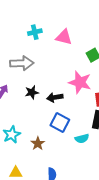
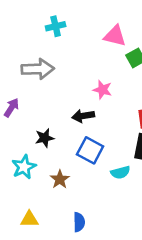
pink triangle: (64, 37) -> (115, 36), moved
pink star: (80, 82) -> (102, 90), moved, size x0.6
black star: (32, 92) -> (45, 138), moved

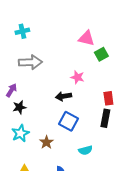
cyan cross: (56, 26) -> (22, 31), moved
black star: (45, 138) -> (19, 107), moved
cyan semicircle: (120, 172) -> (85, 150), moved

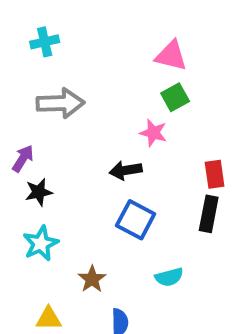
green square: (101, 54) -> (175, 97), moved
brown star: (46, 142) -> (92, 279), moved

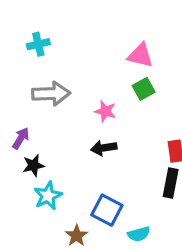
pink star: (153, 133) -> (105, 111), moved
blue square: (136, 220) -> (107, 210), moved
cyan star: (41, 243) -> (48, 196), moved

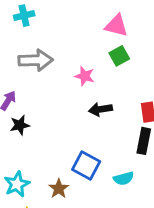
black arrow: (104, 148) -> (101, 109), moved
cyan star: (48, 196) -> (17, 184), moved
cyan semicircle: (139, 234) -> (124, 178), moved

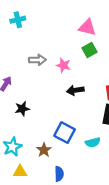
gray arrow: (36, 60) -> (37, 60), moved, size x0.7
black star: (20, 125) -> (22, 109), moved

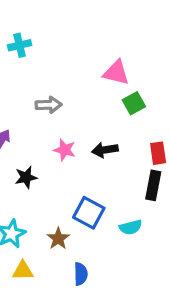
pink triangle: (87, 27) -> (116, 73), moved
green square: (89, 50) -> (134, 103), moved
pink star: (63, 65) -> (65, 150), moved

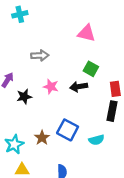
green square: (134, 103) -> (91, 69), moved, turned -32
black star: (26, 177) -> (24, 97), moved
brown star: (58, 239) -> (42, 138), moved

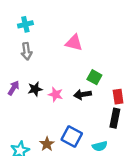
pink triangle: (86, 33) -> (74, 43), moved
gray arrow: (40, 55) -> (26, 51), moved, turned 84
black star: (24, 97) -> (35, 89), moved

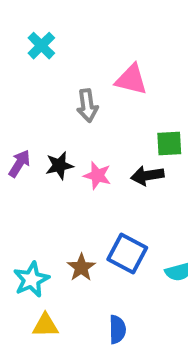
cyan cross: (25, 24) -> (41, 46), turned -32
gray arrow: (26, 51) -> (87, 106), moved
green square: (94, 77) -> (169, 144), turned -32

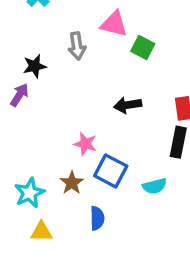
green square: (169, 144) -> (143, 48), moved, turned 30
black star: (59, 166) -> (35, 66), moved
pink star: (97, 176) -> (85, 144), moved
blue semicircle: (117, 329) -> (97, 218), moved

